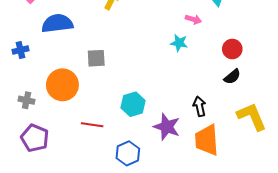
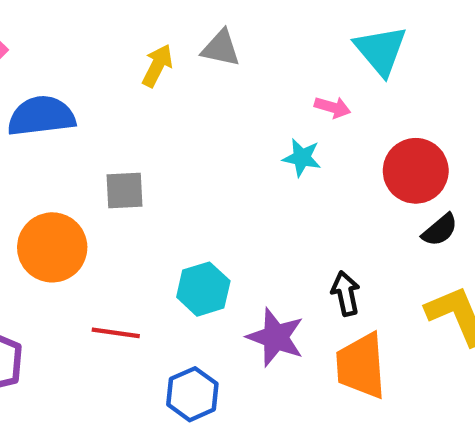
red circle: (232, 49) -> (416, 171), size x1.5
black semicircle: (232, 77) -> (440, 230), moved

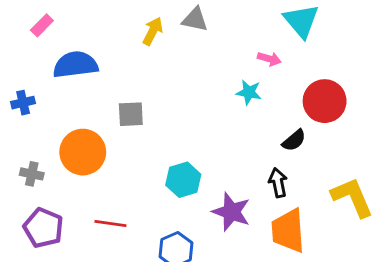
black semicircle: (440, 230) -> (294, 140), moved
red line: (116, 333) -> (110, 223), moved

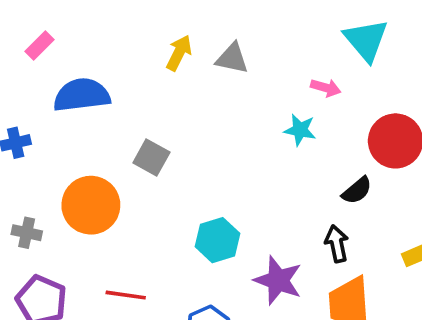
gray triangle: (195, 20) -> (232, 58), moved
gray square: (131, 114) -> (151, 157), turned 32

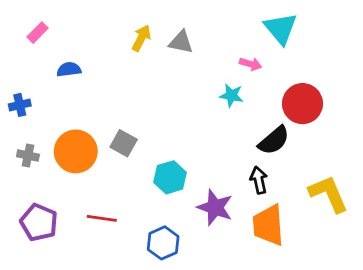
blue semicircle: (82, 95) -> (69, 69), size x0.6
gray square: (151, 157) -> (124, 143), moved
black semicircle: (357, 190) -> (274, 140), size x1.4
gray cross: (27, 233) -> (28, 156), moved

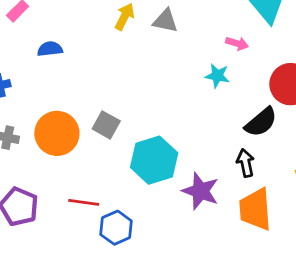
cyan hexagon: (170, 177) -> (154, 160), size x1.4
blue hexagon: (163, 243) -> (116, 228), moved

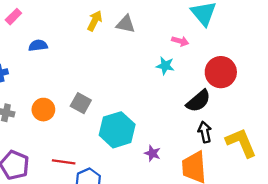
orange circle: (57, 133) -> (43, 110), size x0.7
black arrow: (246, 163) -> (205, 132), moved
purple star: (200, 191) -> (152, 153), size x0.6

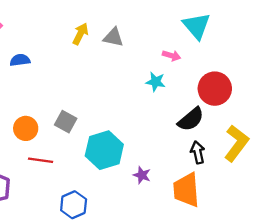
yellow L-shape: (241, 143) -> (236, 143), moved, turned 60
red line: (64, 162) -> (41, 160), moved

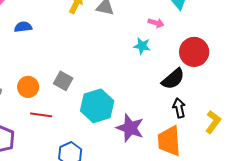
yellow L-shape: (236, 143) -> (213, 122), moved, size x0.7
purple star: (142, 175) -> (130, 128), size x1.8

